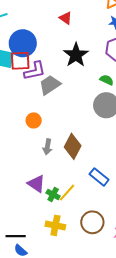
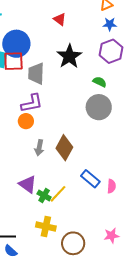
purple L-shape: (35, 71) -> (32, 103), moved
gray trapezoid: (50, 85) -> (36, 74), moved, turned -55
brown circle: (92, 222) -> (73, 243), moved

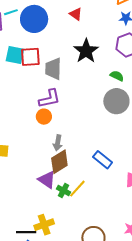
blue circle: (16, 44) -> (34, 19), moved
brown diamond: (64, 148) -> (59, 162), moved, turned 30
blue rectangle: (90, 179) -> (103, 160), moved
yellow cross: (46, 226) -> (44, 225), moved, turned -30

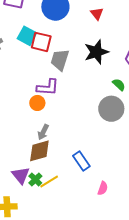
purple triangle: (47, 180) -> (21, 175), moved

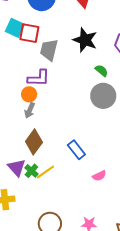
black star: (96, 52) -> (85, 40), turned -30
green semicircle: (119, 85) -> (101, 71), moved
gray arrow: (43, 132) -> (30, 110), moved
brown diamond: (39, 151) -> (34, 142), turned -35
pink semicircle: (103, 188) -> (99, 176), turned 48

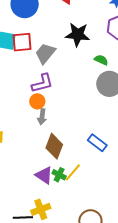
gray trapezoid: (49, 50) -> (45, 53), turned 40

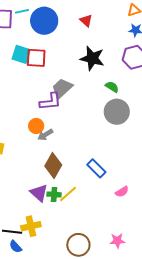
gray trapezoid: (45, 53) -> (62, 88), moved
orange circle: (37, 101) -> (36, 126), moved
gray arrow: (42, 117) -> (45, 135), turned 42
green cross: (59, 175) -> (54, 194), turned -32

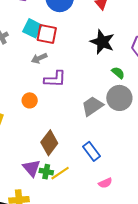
gray trapezoid: (62, 88) -> (92, 106), moved
orange circle: (36, 126) -> (30, 100), moved
gray arrow: (45, 135) -> (39, 58), moved
pink semicircle: (122, 192) -> (105, 183), moved

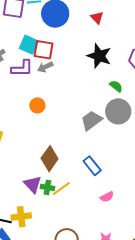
gray arrow: (39, 58) -> (45, 67), moved
purple L-shape: (55, 79) -> (22, 68), moved
orange circle: (30, 100) -> (37, 105), moved

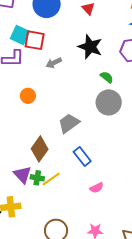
gray arrow: (45, 67) -> (54, 63), moved
gray trapezoid: (91, 120) -> (69, 123), moved

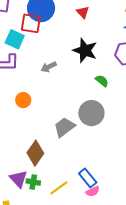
red square: (35, 40) -> (31, 23), moved
gray circle: (109, 102) -> (91, 113), moved
blue rectangle: (82, 156) -> (88, 178), moved
yellow line: (51, 179) -> (59, 188), moved

